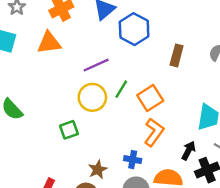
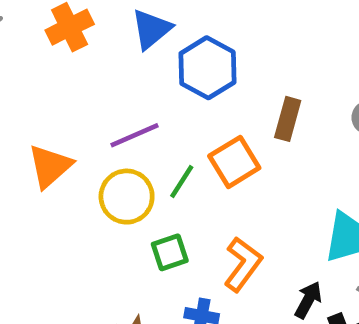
orange triangle: (49, 43) -> (50, 166), moved, turned -35
orange square: (150, 98) -> (234, 162), moved
green square: (69, 130) -> (170, 252), moved

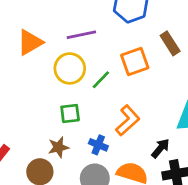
brown rectangle: (288, 119) -> (170, 43), turned -60
green line: (182, 182) -> (101, 80), moved
green square: (170, 252) -> (70, 113), moved

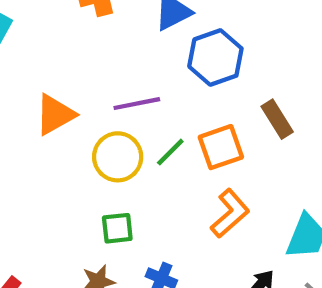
green line: (101, 80) -> (170, 152), moved
orange L-shape: (128, 120) -> (230, 213), moved

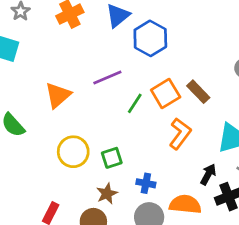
brown rectangle: (277, 119) -> (198, 92), moved
yellow circle: (118, 157) -> (73, 152), moved

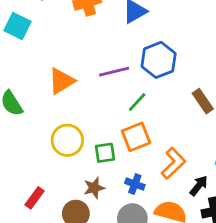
blue hexagon: (150, 38) -> (159, 60), moved
orange square: (166, 94) -> (136, 137), moved
orange L-shape: (180, 134) -> (173, 163), moved

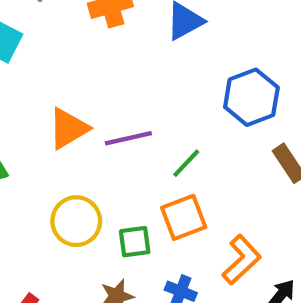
blue hexagon: (159, 60) -> (251, 97), moved
purple line: (114, 72) -> (128, 138), moved

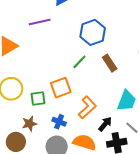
purple line: (128, 138) -> (40, 22), moved
green line: (186, 163) -> (79, 62), moved

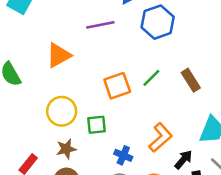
blue hexagon: (93, 32) -> (158, 22), moved
orange square: (61, 88) -> (117, 86), moved
brown star: (30, 124) -> (66, 149), moved

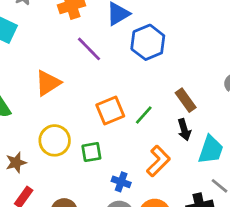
purple line: (100, 25) -> (89, 49), turned 60
green line: (151, 78) -> (144, 115), moved
brown star: (66, 149) -> (16, 162), moved
black arrow: (183, 160) -> (184, 130), moved, turned 126

